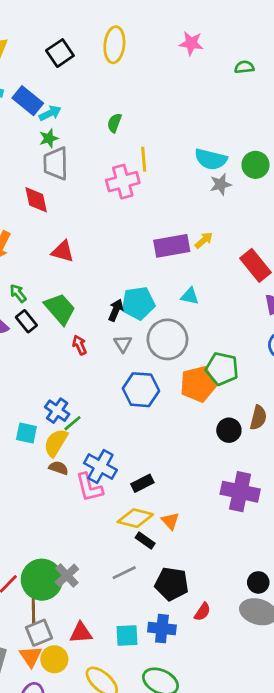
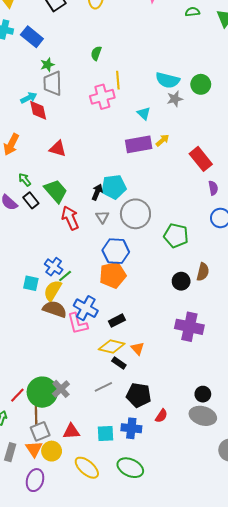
cyan arrow: (50, 113) -> (29, 98), moved
cyan triangle: (190, 296) -> (144, 113), moved, turned 32
red arrow: (79, 345) -> (70, 218), size x1.6
orange pentagon: (198, 384) -> (113, 275), moved
brown semicircle: (59, 468) -> (55, 309), size x1.6

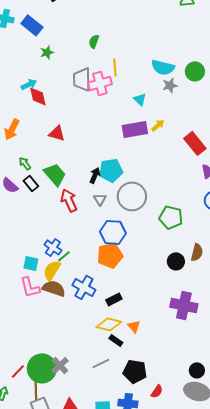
gray trapezoid: (53, 83) -> (82, 79), moved
pink L-shape: (77, 324) -> (30, 287), moved

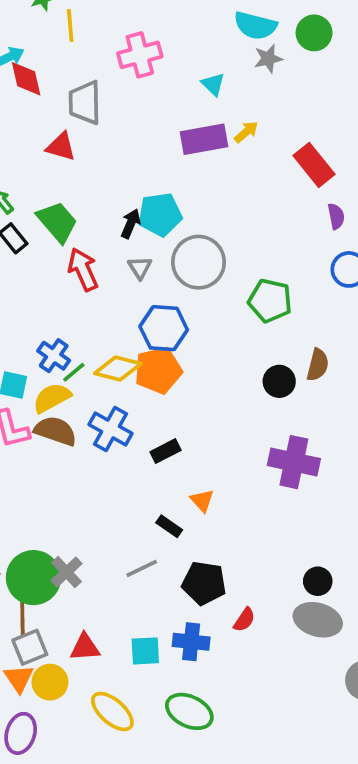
yellow line: (115, 67) -> (70, 26), moved
gray trapezoid: (82, 79) -> (85, 103), moved
yellow semicircle: (52, 270) -> (52, 398), turned 30
yellow diamond: (109, 324) -> (118, 369), moved

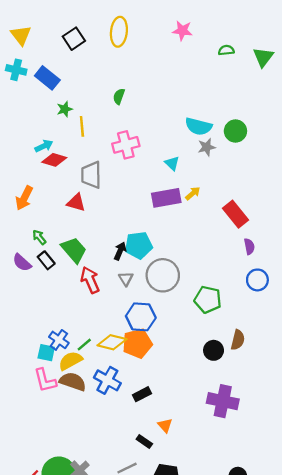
red diamond: (26, 79) -> (54, 160), turned -60
blue cross: (54, 356) -> (59, 340), moved

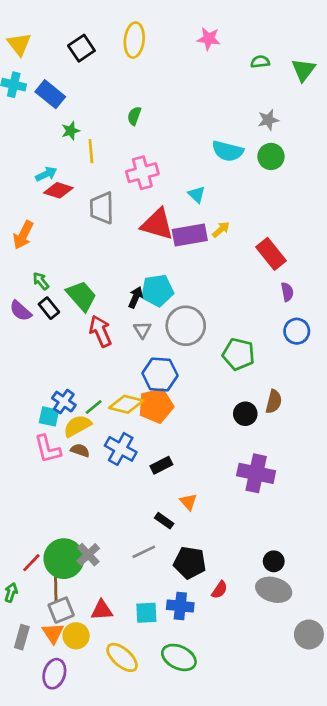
gray star: (207, 147) -> (268, 120), moved
red triangle: (76, 203) -> (157, 224), moved, size x1.5
brown semicircle: (73, 381) -> (80, 450), size x0.6

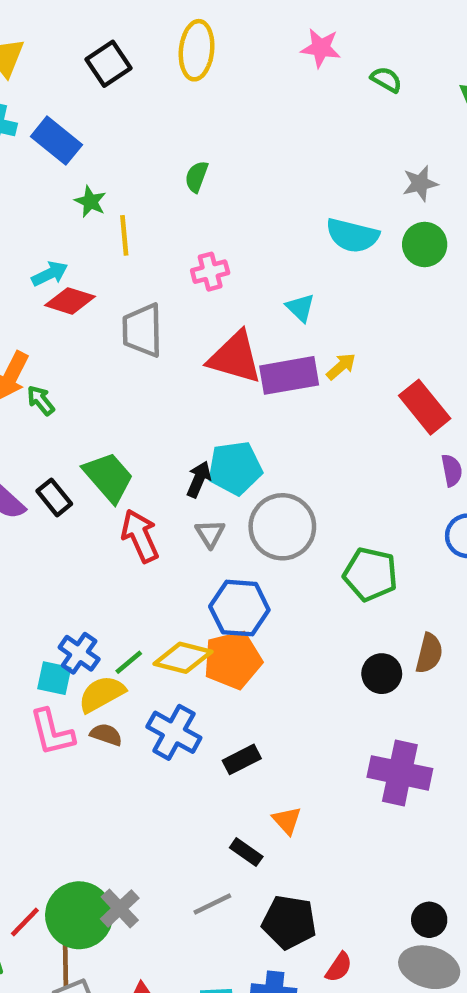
green semicircle: (260, 62) -> (386, 80), moved, turned 36
green star: (71, 131) -> (90, 202), turned -30
pink cross: (142, 173) -> (210, 272), size x0.7
green arrow: (41, 281) -> (41, 400), moved

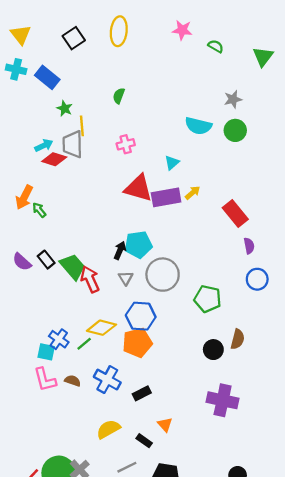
cyan triangle: (300, 308) -> (172, 163), turned 35
gray trapezoid: (142, 330) -> (73, 144), moved
green trapezoid: (108, 477) -> (73, 267), moved
yellow diamond: (183, 658) -> (101, 328), moved
yellow semicircle: (102, 694) -> (108, 429), moved

